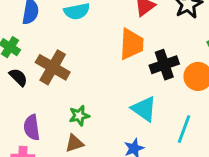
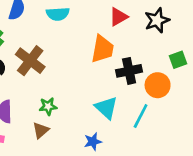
cyan line: (184, 129) -> (141, 116), moved
brown triangle: (74, 143) -> (41, 130), turned -30

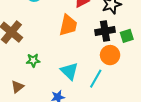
black cross: (129, 71) -> (105, 31), moved
green star: (48, 106) -> (33, 60), moved

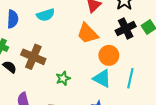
orange trapezoid: (68, 25) -> (88, 33), turned 140
orange circle: (110, 55) -> (109, 55), moved

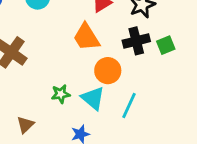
green star: (63, 78) -> (61, 94), moved

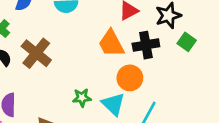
black cross: (136, 41) -> (146, 45), moved
green square: (166, 45) -> (187, 42), moved, turned -36

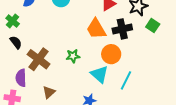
brown cross: (36, 53) -> (39, 59), moved
green star: (82, 98) -> (73, 56), moved

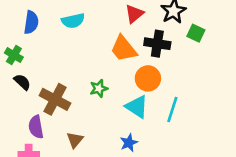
black cross: (122, 29) -> (157, 44), turned 30

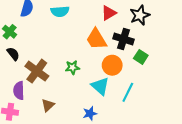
green square: (196, 33) -> (141, 57), moved

